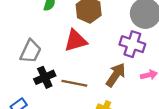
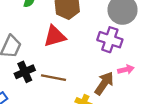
brown arrow: (116, 75) -> (104, 83), moved

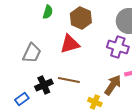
black cross: (25, 72) -> (44, 85), moved

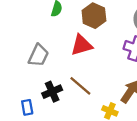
brown line: (69, 80) -> (80, 86), turned 30
blue rectangle: (22, 99) -> (27, 107), turned -64

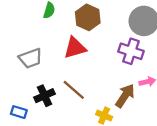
gray trapezoid: (38, 55) -> (31, 58), turned 45
blue rectangle: (27, 107) -> (19, 112), turned -63

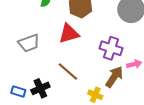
purple cross: (131, 51) -> (111, 48), moved
black cross: (45, 96) -> (40, 88), moved

